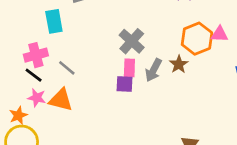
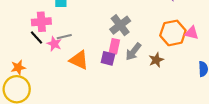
brown star: (179, 64) -> (156, 60), moved
gray line: (67, 68) -> (64, 37), turned -64
pink star: (37, 98) -> (54, 44), moved
orange triangle: (61, 100) -> (79, 60), moved

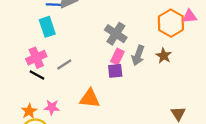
pink star: (54, 44) -> (52, 107), moved
pink rectangle: (114, 46) -> (117, 57), turned 32
orange triangle: (79, 60) -> (90, 98), moved

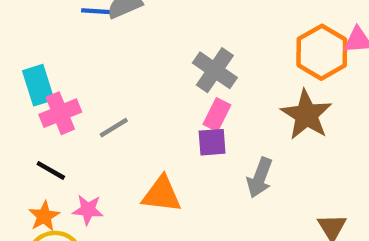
cyan rectangle: (47, 27) -> (38, 85), moved
gray arrow: (138, 55) -> (260, 178), moved
brown star: (164, 56) -> (306, 115), size x1.6
black line: (37, 75) -> (51, 170), moved

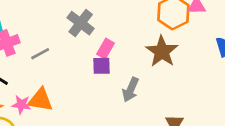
gray cross: (215, 70) -> (81, 23), moved
orange triangle: (162, 194) -> (40, 100), moved

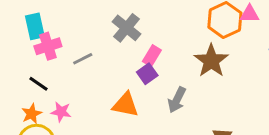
purple square: (102, 66) -> (147, 74), turned -36
orange triangle: (40, 100) -> (126, 105), moved

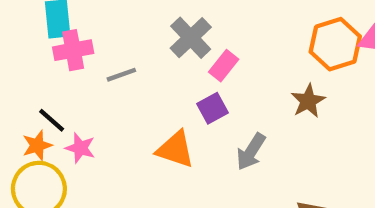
pink rectangle: (152, 56) -> (224, 66), moved
brown star: (211, 61) -> (308, 101), size x0.7
black line: (39, 84) -> (52, 120), moved

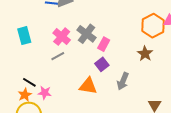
pink cross: (73, 50) -> (62, 37), moved, turned -30

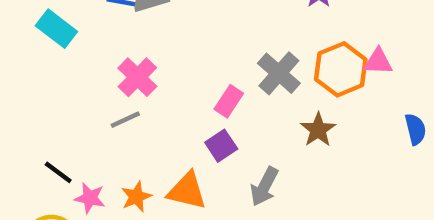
gray cross: (87, 34) -> (279, 73), moved
cyan rectangle: (24, 36) -> (56, 29), moved, turned -42
orange star: (25, 95) -> (136, 197), moved

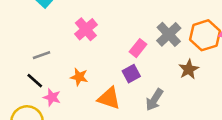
gray line: (125, 120) -> (42, 55), moved
orange star: (136, 197) -> (79, 77), moved, turned 30

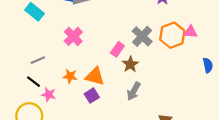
brown star: (189, 69) -> (130, 64), moved
purple square: (131, 74) -> (92, 96), moved
orange triangle: (109, 98) -> (95, 76), moved

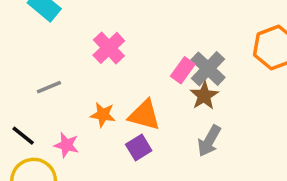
gray cross: (142, 36) -> (208, 69), moved
black line: (34, 82) -> (23, 136), moved

